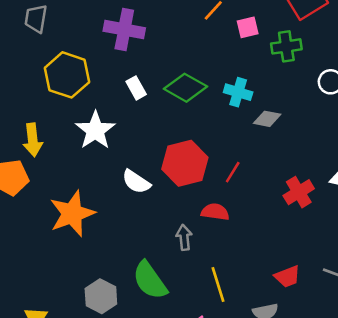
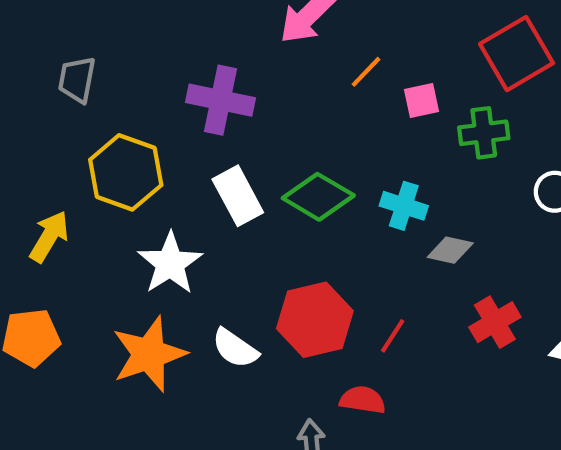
white rectangle: (136, 88) -> (238, 196), size x1.5
yellow arrow: (33, 140) -> (49, 237), moved, turned -144
red cross: (299, 192) -> (495, 322), moved
orange star: (72, 214) -> (149, 354), moved

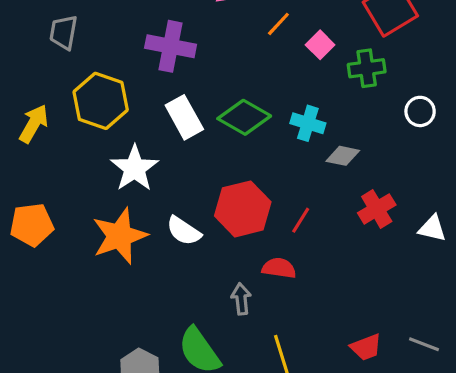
pink square: (421, 101) -> (320, 45), turned -32
yellow arrow: (49, 237) -> (34, 124), moved

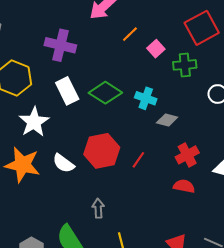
orange star: (120, 236) -> (22, 165), turned 30
red semicircle: (279, 268) -> (184, 186), moved

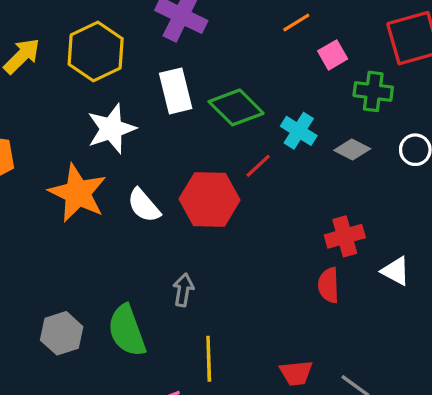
gray diamond: (167, 120) -> (352, 149), moved
red line: (138, 160) -> (258, 166), moved
red semicircle: (184, 186) -> (329, 285), turned -115

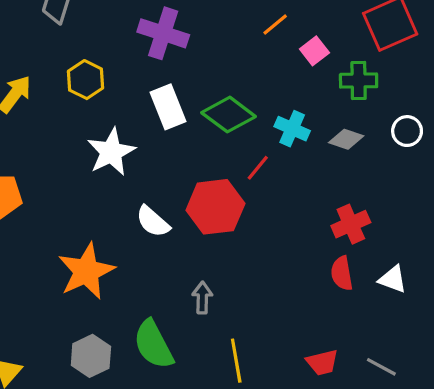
yellow hexagon: (96, 51) -> (86, 80), size x0.7
orange star: (78, 193) -> (86, 271), moved, turned 30
white triangle: (396, 271) -> (393, 279), moved

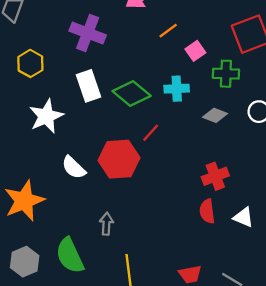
cyan cross: (292, 129) -> (177, 89), moved, turned -30

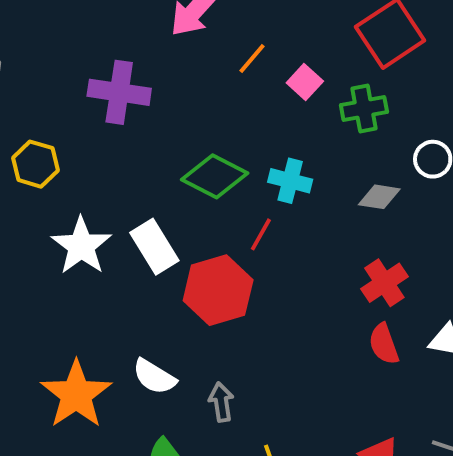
white rectangle: (89, 86) -> (154, 247), moved
cyan cross: (177, 89) -> (290, 181), moved, turned 30
gray diamond: (215, 115) -> (379, 197), moved
white semicircle: (74, 167) -> (154, 377), moved

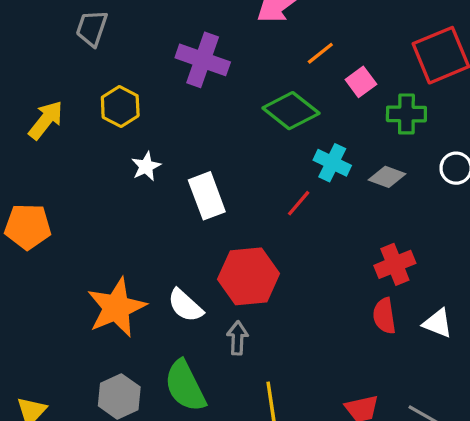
green diamond: (215, 176) -> (291, 111), moved
gray diamond: (379, 197) -> (387, 177), moved
white star: (81, 246) -> (146, 166), moved, size x0.6
red hexagon: (218, 290) -> (249, 276), moved

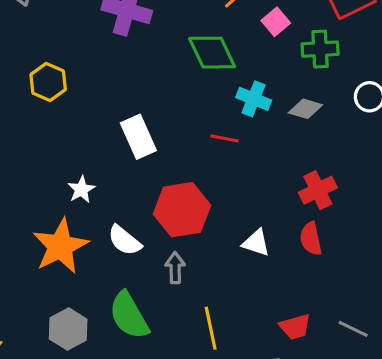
yellow hexagon: (120, 107) -> (48, 82), moved
green diamond: (291, 111) -> (212, 53), turned 30
white star: (146, 166) -> (81, 189), moved
red line: (299, 203) -> (225, 138), turned 64
white triangle: (438, 323) -> (256, 243), moved

